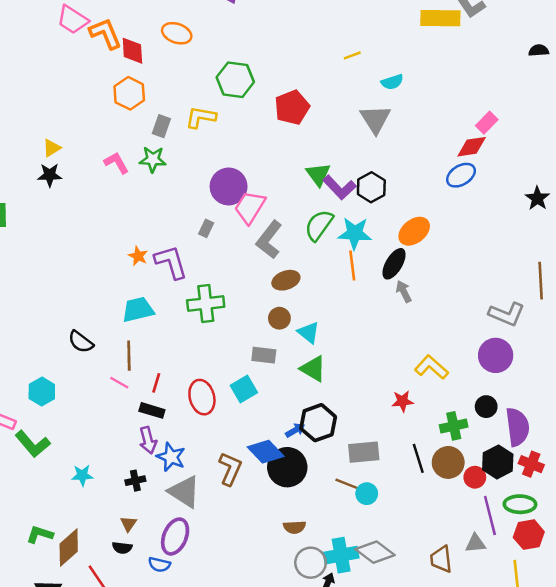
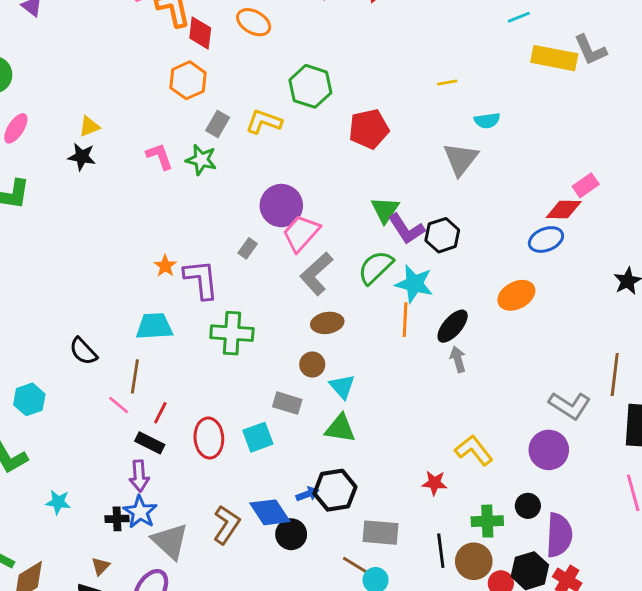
orange ellipse: (414, 231) -> (516, 295), moved
green triangle: (313, 369) -> (340, 428), turned -32
blue star: (171, 457) -> (140, 512), moved
black circle: (287, 467) -> (291, 534), size x0.7

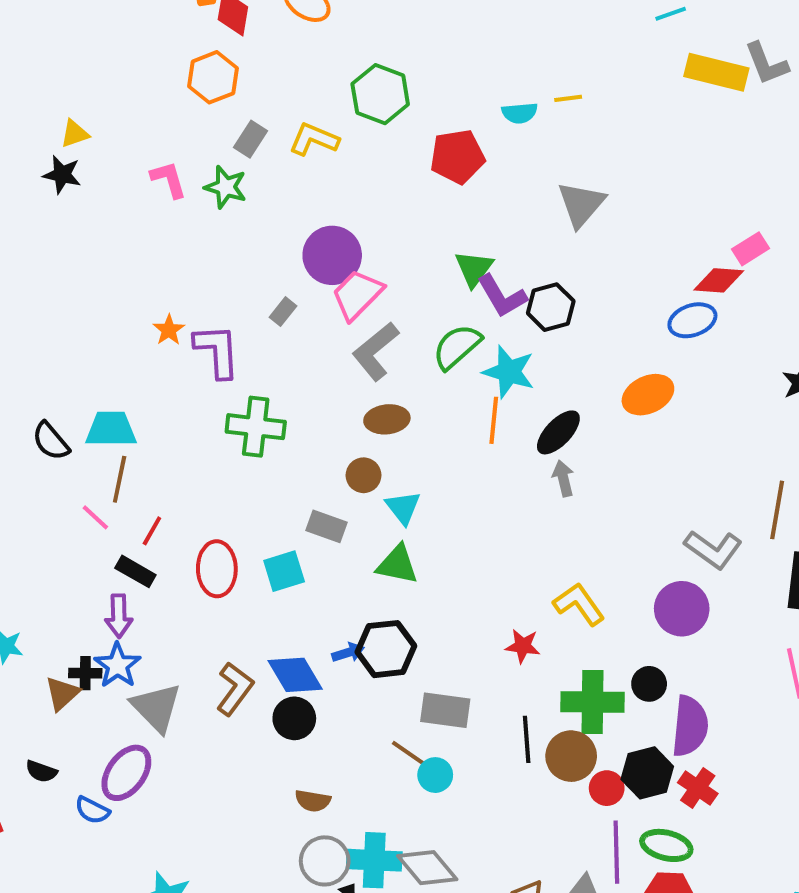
cyan semicircle: (487, 121) -> (520, 113), moved
cyan trapezoid: (154, 326) -> (111, 429), moved
green cross: (487, 521) -> (592, 702), size x1.4
black circle: (291, 534) -> (294, 718), moved
brown triangle: (100, 566) -> (62, 693), moved, size x1.4

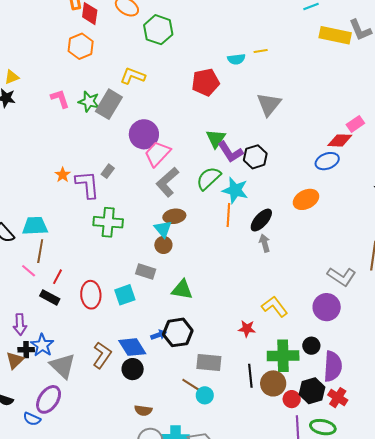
green hexagon: (380, 94) -> (158, 30), moved
gray rectangle: (251, 139) -> (109, 104), moved, size x1.6
gray rectangle: (283, 312) -> (108, 171), moved
cyan triangle: (403, 508) -> (163, 229), moved
purple arrow: (119, 616) -> (20, 324), moved

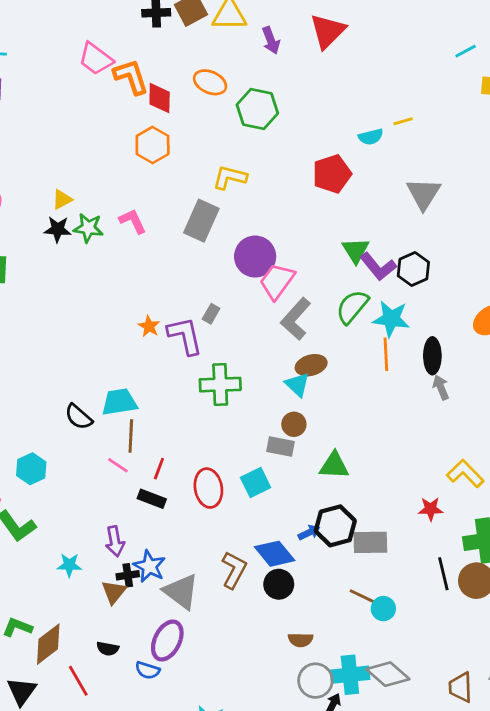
green star: (89, 102) -> (88, 228), moved
black ellipse: (261, 220) -> (432, 356), turned -35
brown circle: (163, 245) -> (294, 424), moved
gray rectangle: (209, 362) -> (370, 542), moved

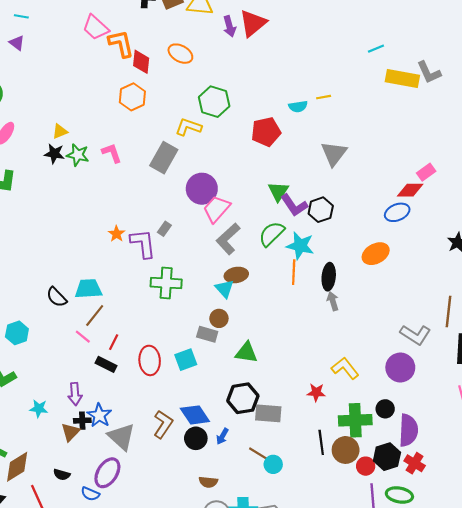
red triangle: (328, 31) -> (253, 23), moved
green hexagon: (257, 109) -> (214, 102), moved
brown line: (131, 436) -> (95, 315), turned 30
blue arrow: (309, 532) -> (222, 436), moved, turned 140

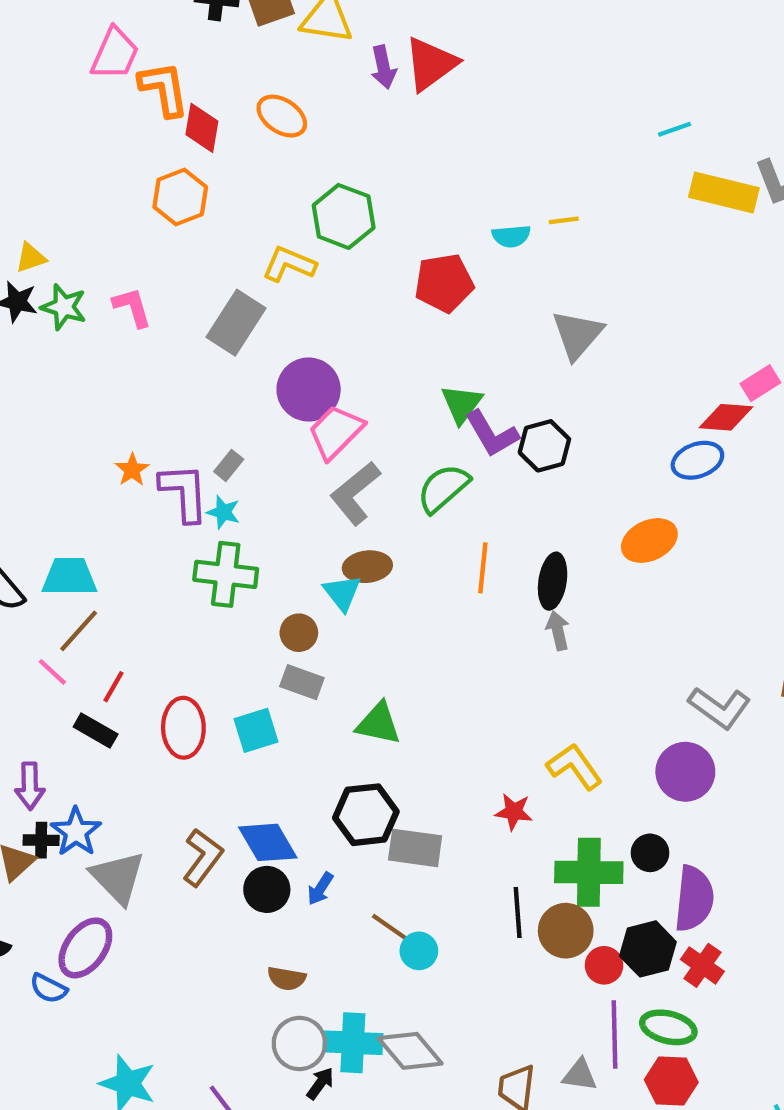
pink trapezoid: (96, 27) -> (115, 54), turned -112
cyan star: (300, 246) -> (223, 512), moved, size x0.6
brown circle: (219, 318) -> (299, 633), moved

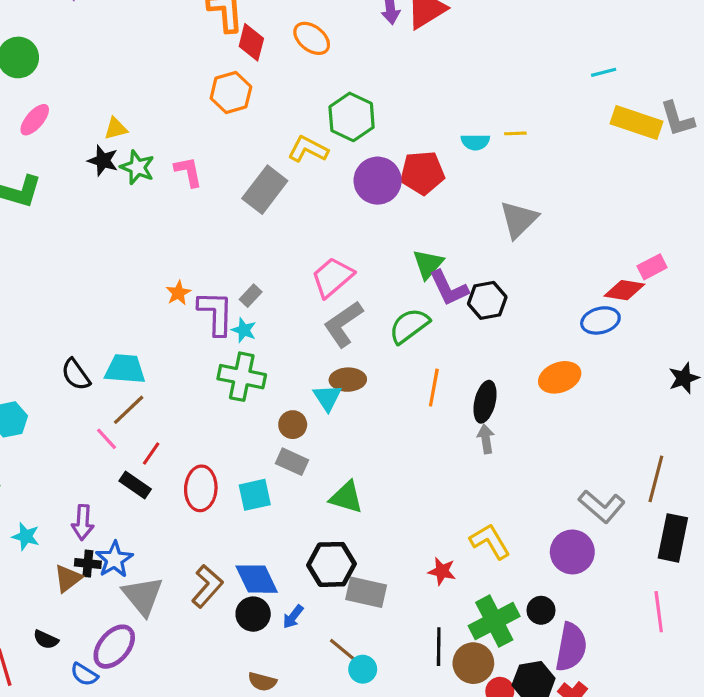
purple circle: (309, 389) -> (378, 181), moved
green cross: (589, 872) -> (494, 621), turned -33

